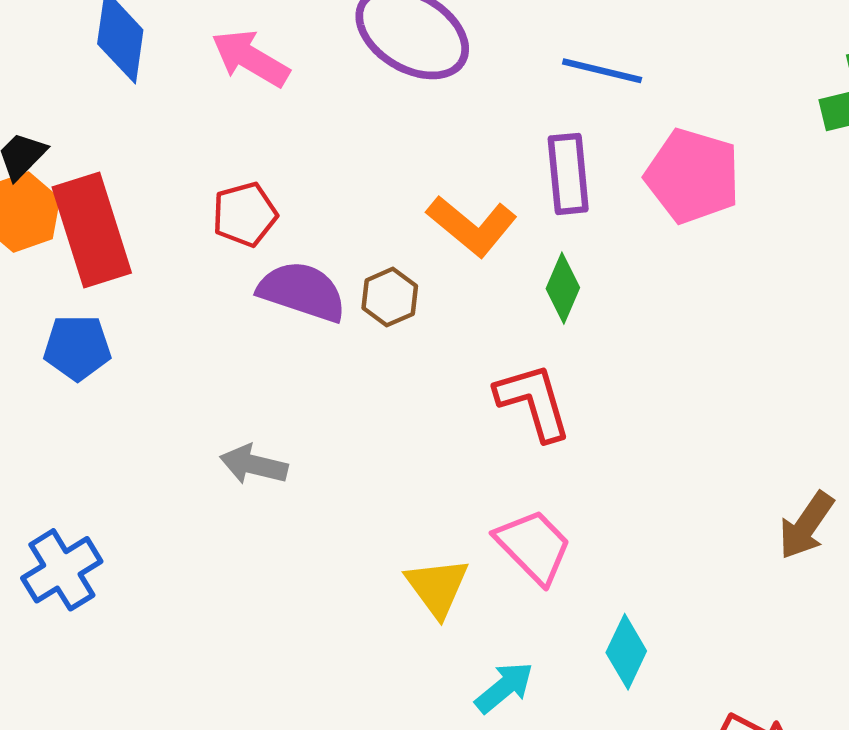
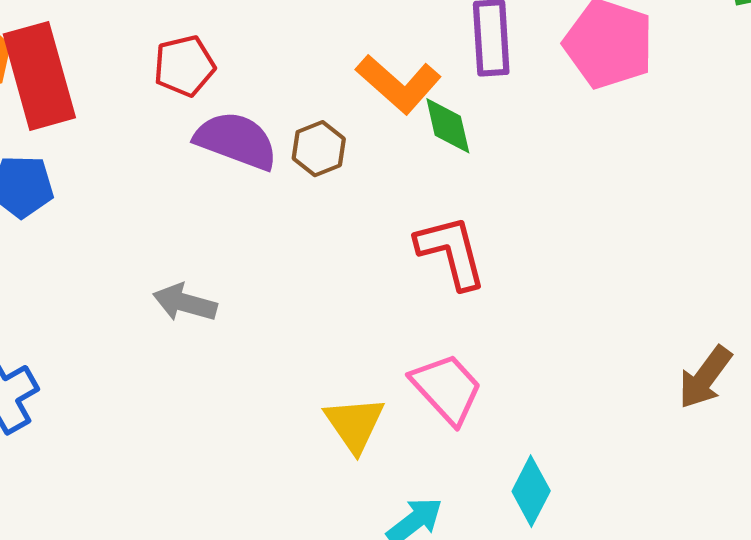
green diamond: (563, 288) -> (448, 126), moved, turned -38

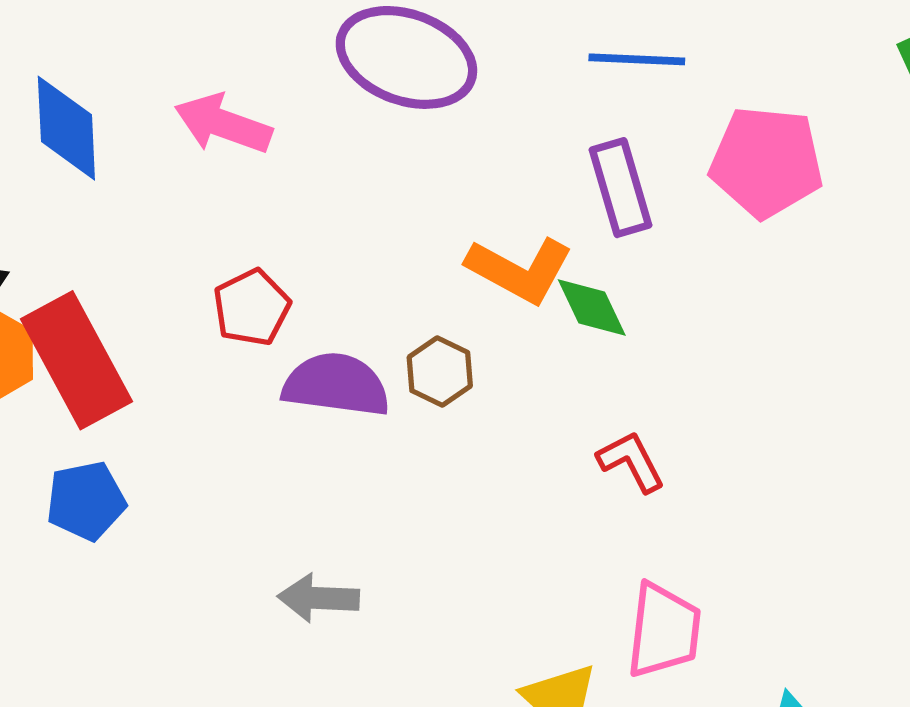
red L-shape: (451, 252) -> (631, 461), size x0.7
pink trapezoid: (447, 389) -> (664, 630), turned 62

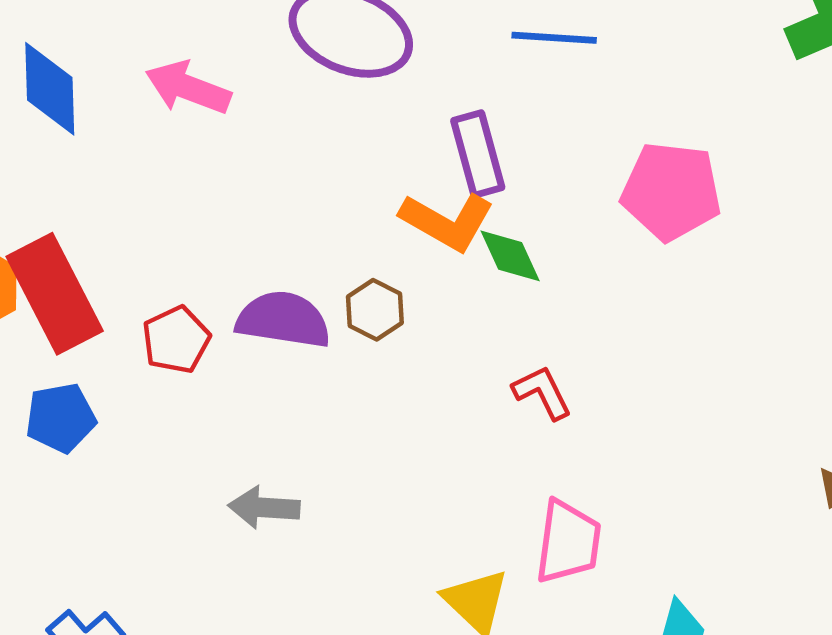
pink pentagon: (766, 162) -> (671, 191), moved
purple rectangle: (621, 188) -> (478, 154), moved
red pentagon: (252, 308) -> (176, 340), moved

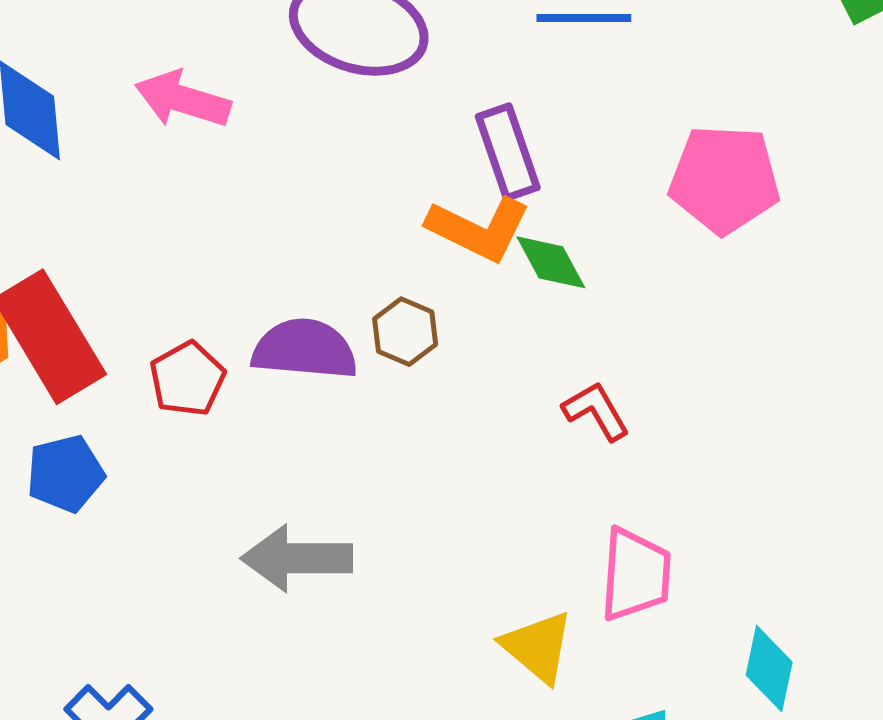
gray arrow: (264, 508) -> (297, 558), size x1.4

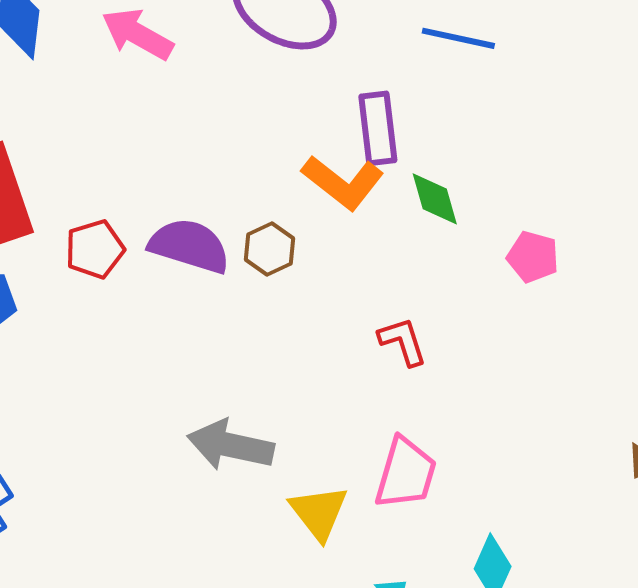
pink pentagon: (724, 179) -> (533, 257), moved, size x0.6
green diamond: (551, 262) -> (435, 199), moved
gray arrow: (297, 558) -> (231, 445), moved

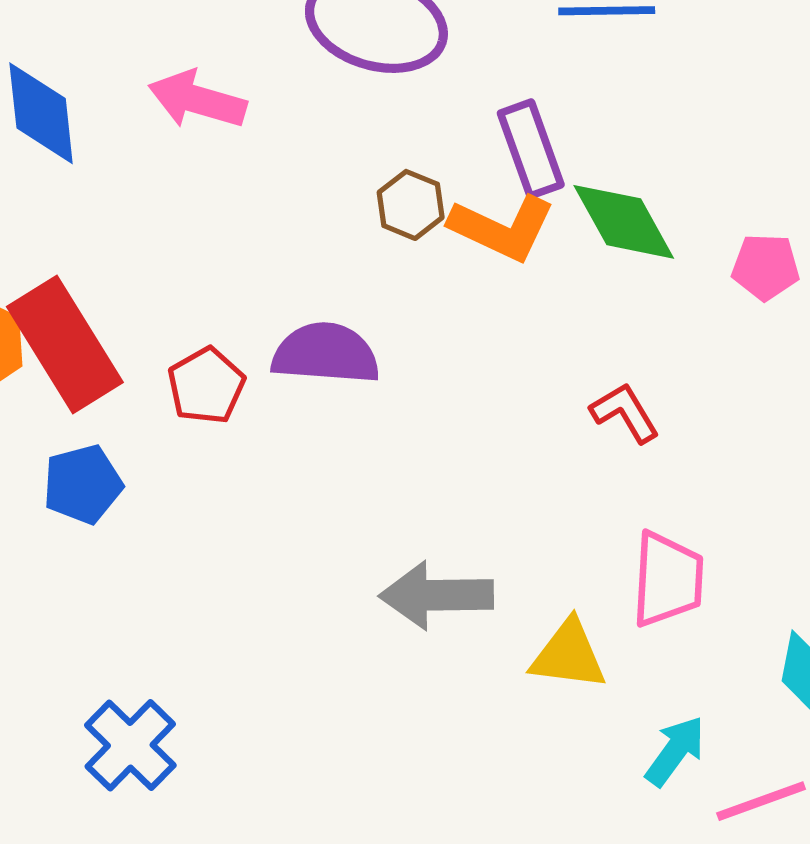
green diamond: (435, 199) -> (624, 222), size x1.4
brown hexagon: (270, 249) -> (411, 205), moved
yellow triangle: (319, 513) -> (568, 655), turned -32

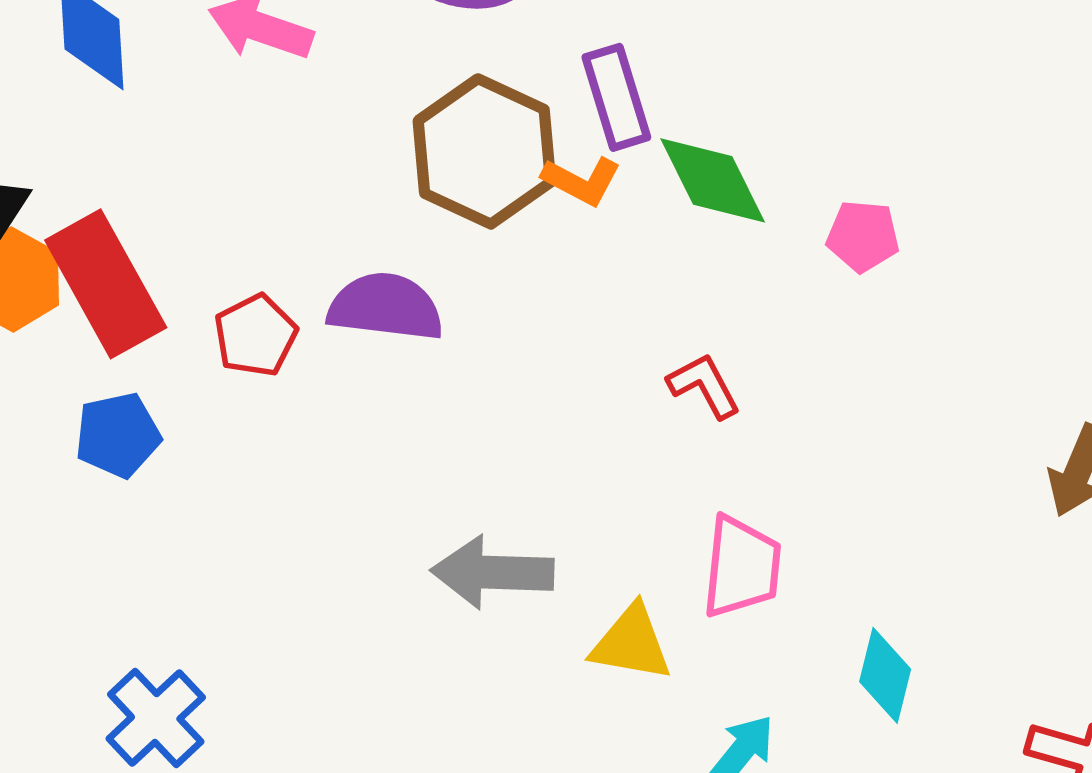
brown hexagon: (411, 205) -> (484, 151), size x2.0
orange L-shape: (502, 228) -> (582, 181), size x0.7

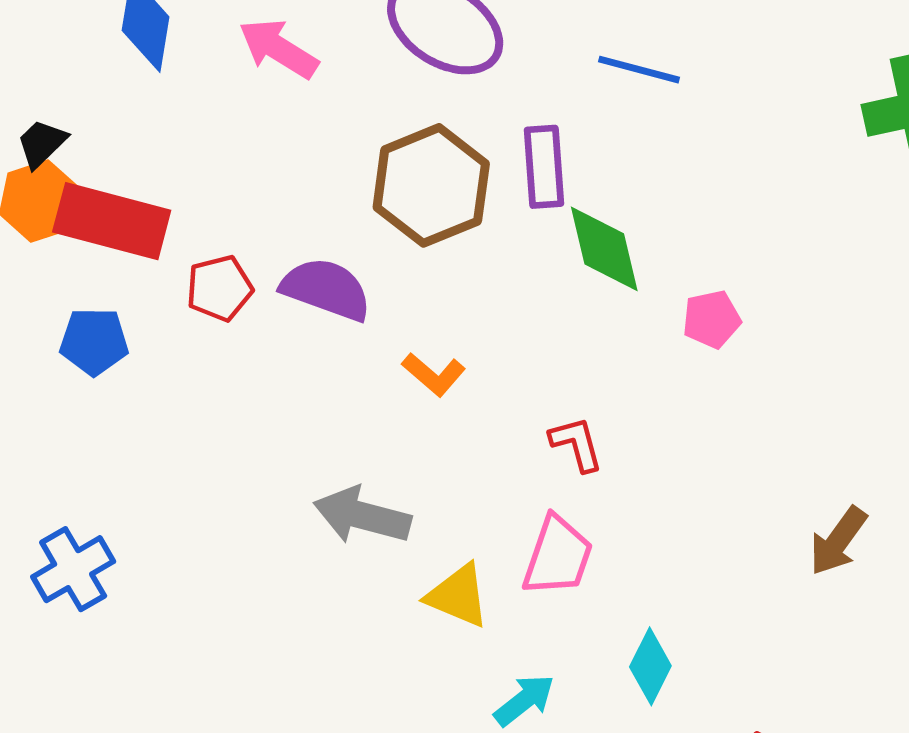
orange L-shape: (582, 181) -> (434, 374), moved
pink pentagon: (863, 236) -> (712, 319), turned -30
red rectangle: (106, 284) -> (112, 221), turned -59
red L-shape: (704, 386) -> (576, 444), moved

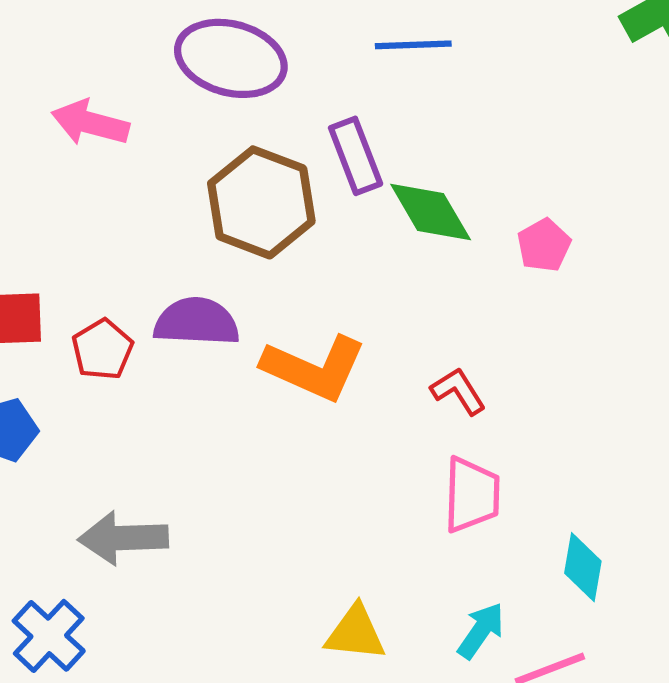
orange L-shape: (434, 374) -> (314, 368), size x1.8
gray arrow: (362, 516) -> (123, 538), moved
yellow triangle: (458, 596) -> (355, 633), moved

